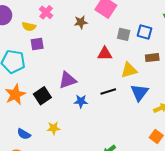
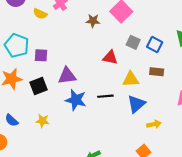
purple square: (37, 44) -> (41, 55), moved
blue star: (81, 101) -> (76, 100), size x1.5

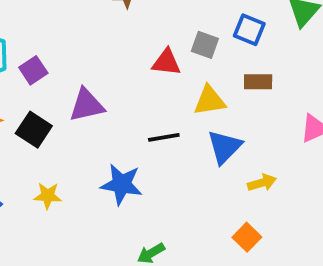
gray square: (133, 42) -> (205, 45), moved
purple square: (41, 55) -> (33, 70), turned -32
black square: (39, 86) -> (34, 130), turned -30
blue star: (76, 100) -> (121, 184), moved

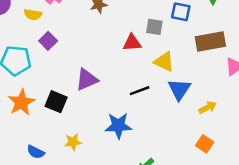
purple square: (33, 70) -> (48, 41), moved
brown rectangle: (258, 82) -> (210, 41), moved, size x1.6
yellow triangle: (209, 101) -> (164, 62), turned 45

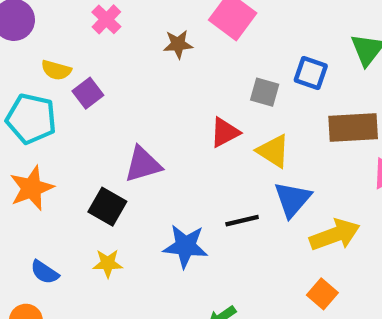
yellow semicircle: (33, 15) -> (56, 70), moved
red triangle: (132, 43) -> (225, 132), moved, turned -30
black line: (140, 91) -> (242, 221), moved
black square: (56, 102) -> (107, 207), moved
yellow arrow: (207, 107) -> (335, 235), size x1.6

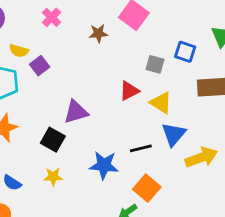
orange square: (322, 294) -> (147, 188), moved, size x1.4

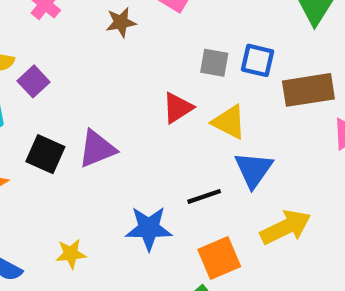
blue square: (185, 52) -> (258, 60), moved
black square: (53, 140) -> (45, 154), moved
yellow arrow: (201, 157) -> (286, 227), moved
orange square: (147, 188) -> (219, 258), turned 32

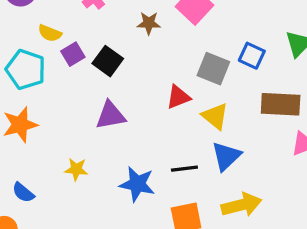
blue square: (258, 60) -> (252, 56), moved
gray square: (214, 63) -> (213, 69), size x1.4
black square: (45, 154) -> (108, 61), moved
yellow star: (71, 254) -> (76, 169), moved

